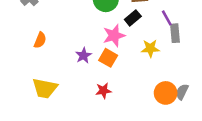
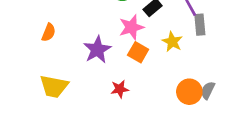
yellow star: (150, 48) -> (172, 42), turned 30
purple star: (84, 55) -> (97, 50), size x1.5
orange square: (108, 58) -> (138, 52), moved

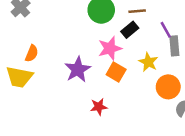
yellow trapezoid: (54, 86) -> (19, 77), moved
orange circle: (189, 92) -> (168, 87), moved

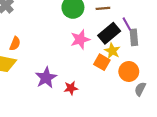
black rectangle: (130, 30) -> (109, 33), moved, size x1.5
purple star: (78, 70) -> (46, 78), moved
orange square: (116, 72) -> (102, 62), moved

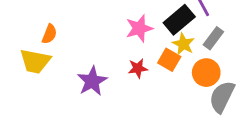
gray rectangle: (134, 37) -> (213, 38), moved, turned 42
red star: (71, 88) -> (138, 68), moved
gray semicircle: (140, 89) -> (222, 97), size x1.6

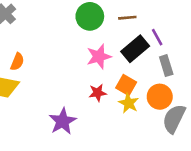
gray rectangle: (213, 38) -> (166, 66), turned -54
yellow star: (183, 44) -> (129, 103), moved
purple star: (92, 81) -> (63, 121), moved

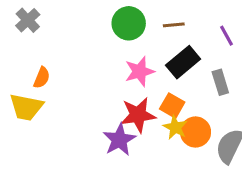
purple line: (157, 37) -> (227, 36), moved
red star: (98, 93) -> (138, 115), size x1.6
orange circle: (160, 97) -> (195, 132), moved
purple star: (63, 121) -> (119, 140), moved

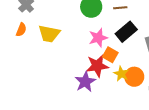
orange semicircle: (42, 78) -> (21, 30), moved
orange square: (172, 106) -> (110, 55), moved
yellow trapezoid: (26, 107) -> (49, 34), moved

